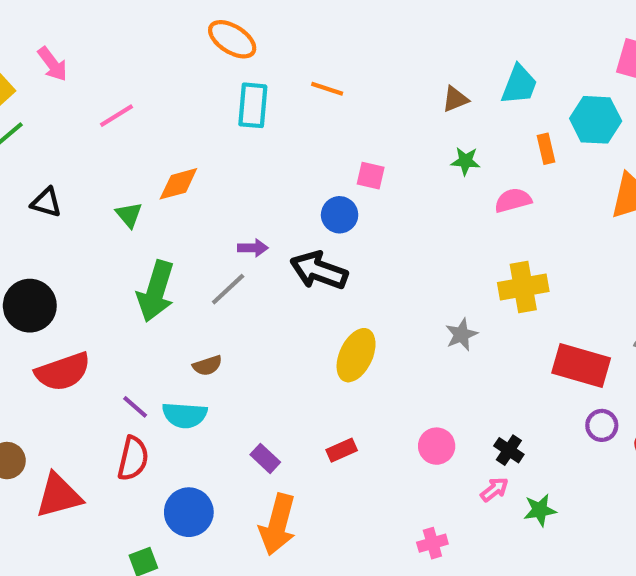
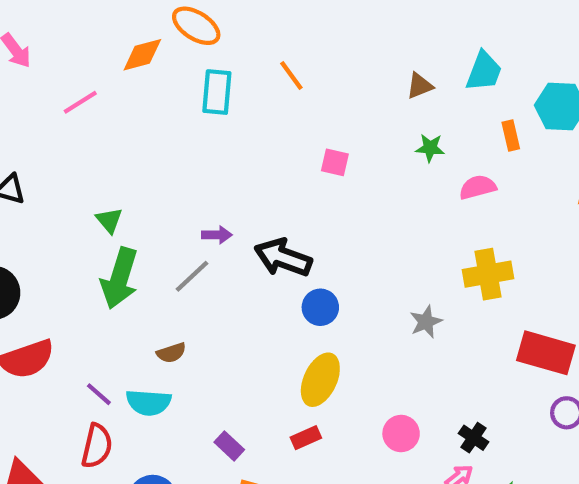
orange line: (327, 89) -> (291, 75), turned 36
orange diamond: (178, 184) -> (142, 55), moved
green triangle: (129, 215) -> (109, 220), moved
blue circle: (340, 215) -> (320, 307), moved
yellow ellipse: (356, 355) -> (320, 380), moved

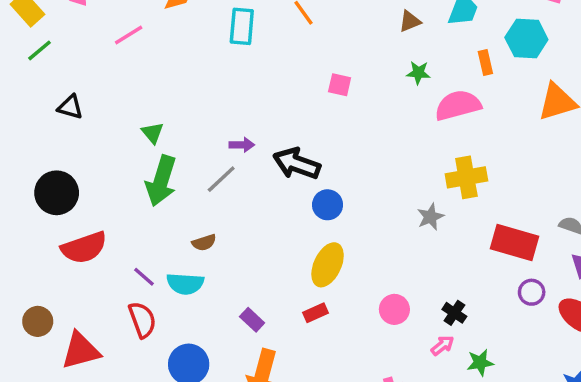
pink semicircle: (478, 187) -> (458, 105), size x1.5
gray star: (426, 322) -> (430, 217), moved
red semicircle: (97, 446) -> (142, 320), turned -33

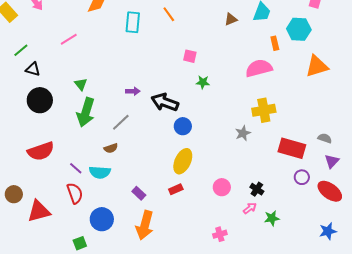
pink line: (129, 35) -> (69, 39), moved
green line: (39, 50) -> (21, 50), moved
green star: (418, 73) -> (203, 82), moved
gray line: (221, 179) -> (121, 122), moved
black circle: (57, 193) -> (40, 100), moved

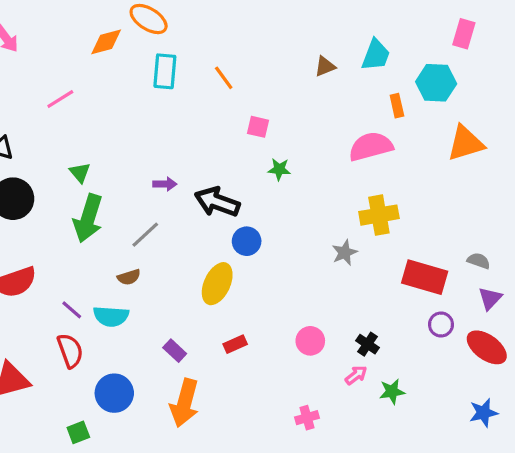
orange line: (169, 14) -> (224, 78), moved
yellow ellipse: (183, 161) -> (217, 284), moved

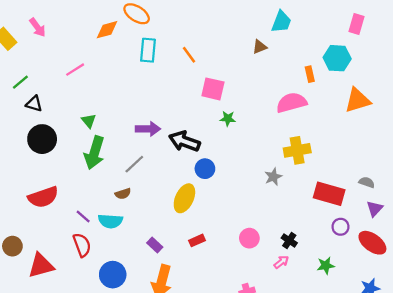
cyan trapezoid: (376, 55) -> (281, 22), moved
pink square: (258, 127) -> (213, 89), size x1.5
purple arrow: (165, 184) -> (148, 129), size x1.5
green star: (392, 391) -> (326, 265), moved

